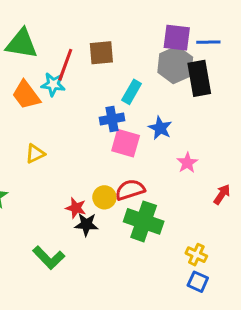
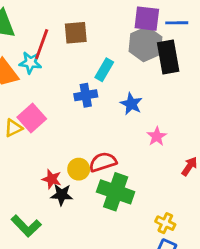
pink square: (126, 143) -> (32, 118), moved, turned 32

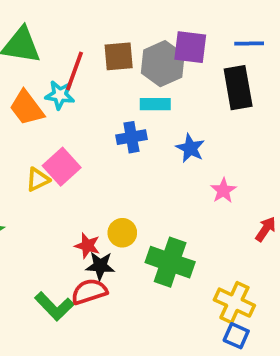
purple square: (147, 19) -> (190, 47), moved
gray hexagon: (145, 44) -> (163, 64), moved
cyan rectangle: (104, 70) -> (155, 104), turned 60
red semicircle: (103, 162) -> (89, 292), moved
yellow cross: (165, 223) -> (234, 303), size x1.5

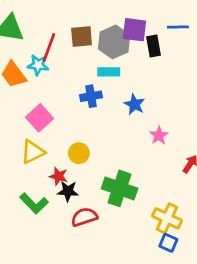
black rectangle: (238, 88) -> (153, 46), moved, size x0.7
yellow triangle: (38, 179) -> (33, 152), moved, size x1.4
yellow circle: (122, 233) -> (79, 153), moved
red semicircle: (89, 292) -> (84, 217), moved
green L-shape: (54, 306) -> (34, 203), moved

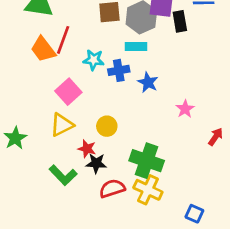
red line: (49, 47) -> (63, 40), moved
cyan star: (38, 65) -> (94, 60), moved
blue star: (134, 104) -> (148, 82), moved
yellow cross: (167, 218) -> (148, 190), moved

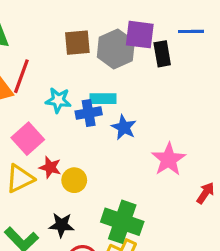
cyan rectangle: (136, 47) -> (103, 99), moved
pink star: (185, 109) -> (169, 159), size x1.5
red star: (87, 149) -> (50, 167), moved

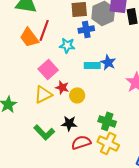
cyan rectangle: (103, 99) -> (92, 65), moved
blue cross: (89, 113) -> (86, 29), moved
green cross: (122, 222) -> (107, 121), size x0.7

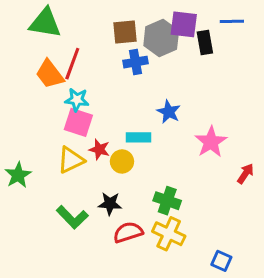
cyan star: (67, 45) -> (77, 100), moved
cyan rectangle: (92, 65) -> (139, 137), moved
pink square: (48, 69) -> (78, 122), turned -30

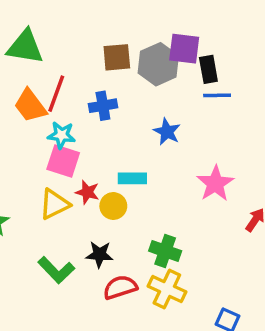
blue line: (232, 21) -> (217, 95), moved
blue cross: (136, 62) -> (103, 106), moved
blue star: (169, 112) -> (167, 132), moved

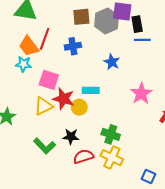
cyan star: (61, 135) -> (24, 64), moved
red star: (87, 192) -> (63, 99), size x1.5

